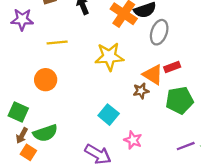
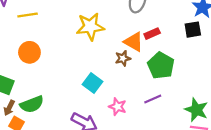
yellow line: (57, 42) -> (28, 15), moved
green pentagon: (180, 100) -> (161, 65), turned -30
purple line: (186, 146) -> (153, 99), moved

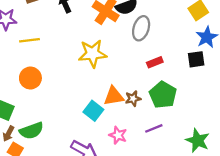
orange triangle: (134, 42) -> (114, 96), moved, turned -40
brown star: (123, 58) -> (133, 99), moved

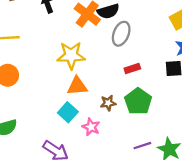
orange triangle: (114, 96) -> (77, 86), moved
purple line: (154, 128) -> (142, 146), moved
pink star: (118, 135) -> (91, 127), moved

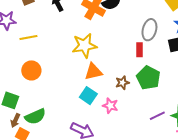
gray ellipse: (121, 34) -> (149, 30), moved
red rectangle: (132, 68) -> (139, 50), turned -64

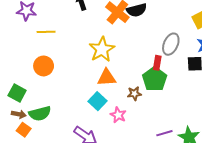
yellow star: (84, 46) -> (102, 49), turned -30
green pentagon: (148, 78) -> (155, 79), moved
brown arrow: (15, 120) -> (19, 114), turned -112

